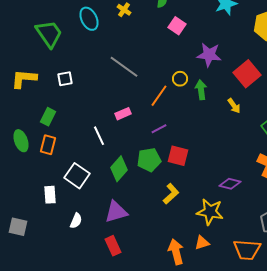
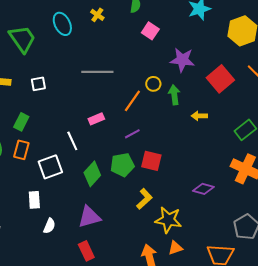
gray line: (124, 67) -> (97, 72), turned -36
yellow arrow: (234, 106) -> (199, 116), moved, turned 126
white square: (77, 176) -> (50, 167), moved, turned 35
white rectangle: (50, 195) -> (34, 200), moved
yellow star: (210, 212) -> (168, 220), moved

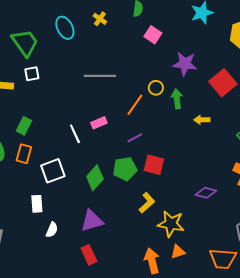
white square: (38, 84) -> (32, 74), moved
white line: (72, 141) -> (75, 134), moved

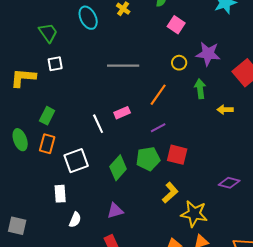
green trapezoid: (25, 43) -> (48, 33), size x0.7
yellow circle: (156, 88) -> (179, 63), moved
purple triangle: (92, 221) -> (115, 211), size x0.7

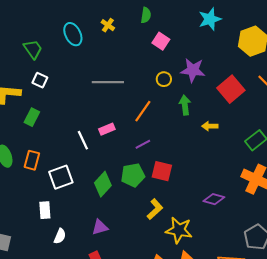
white square: (55, 64) -> (40, 80), turned 35
green rectangle: (47, 116) -> (32, 117), moved

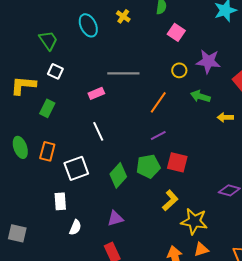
green arrow: (185, 105) -> (200, 96), turned -66
pink rectangle: (107, 129) -> (96, 93), moved

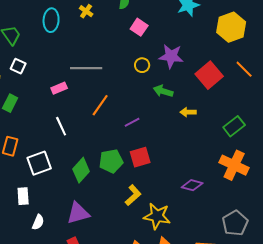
cyan ellipse: (88, 25) -> (51, 20), turned 30
orange line: (158, 102) -> (100, 105), moved
purple line: (158, 135) -> (132, 122), moved
red square: (177, 162) -> (140, 157), turned -30
purple triangle: (115, 218) -> (78, 213), size x1.4

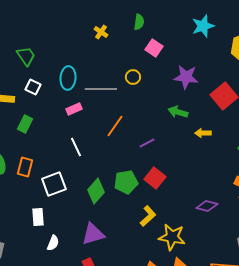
cyan ellipse: (51, 20) -> (68, 78), moved
yellow circle: (142, 65) -> (133, 77), moved
red square: (140, 157) -> (155, 178), turned -35

